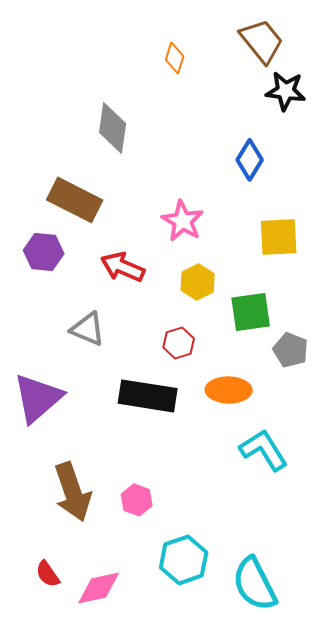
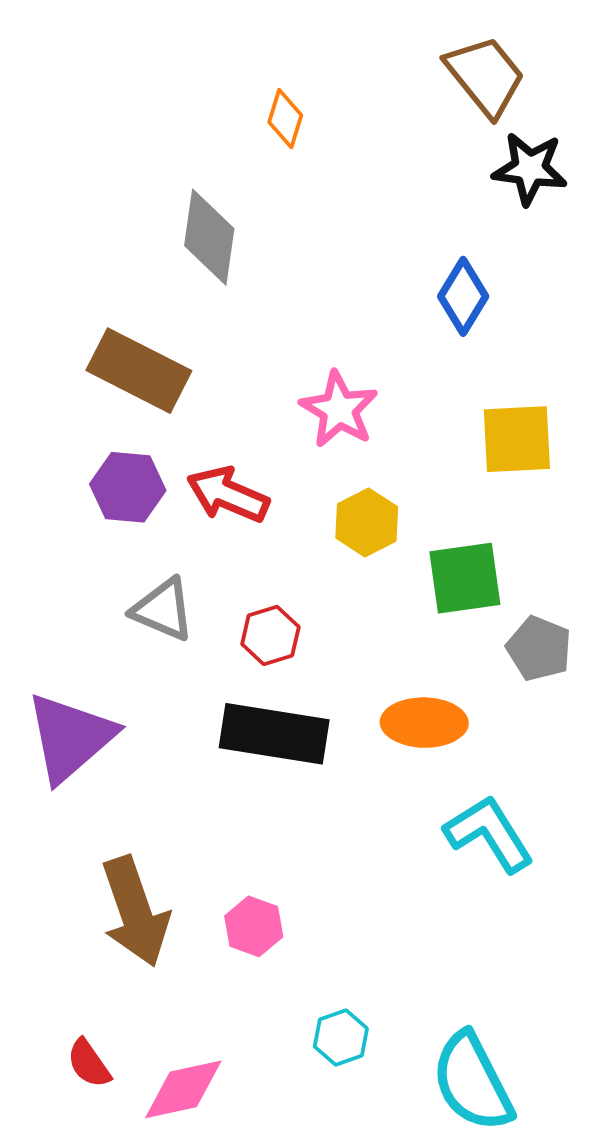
orange diamond: (175, 58) -> (285, 119), moved
purple hexagon: (44, 252) -> (128, 487), moved
red hexagon: (179, 343) -> (270, 635), moved
cyan hexagon: (184, 560) -> (341, 1038), size x0.6

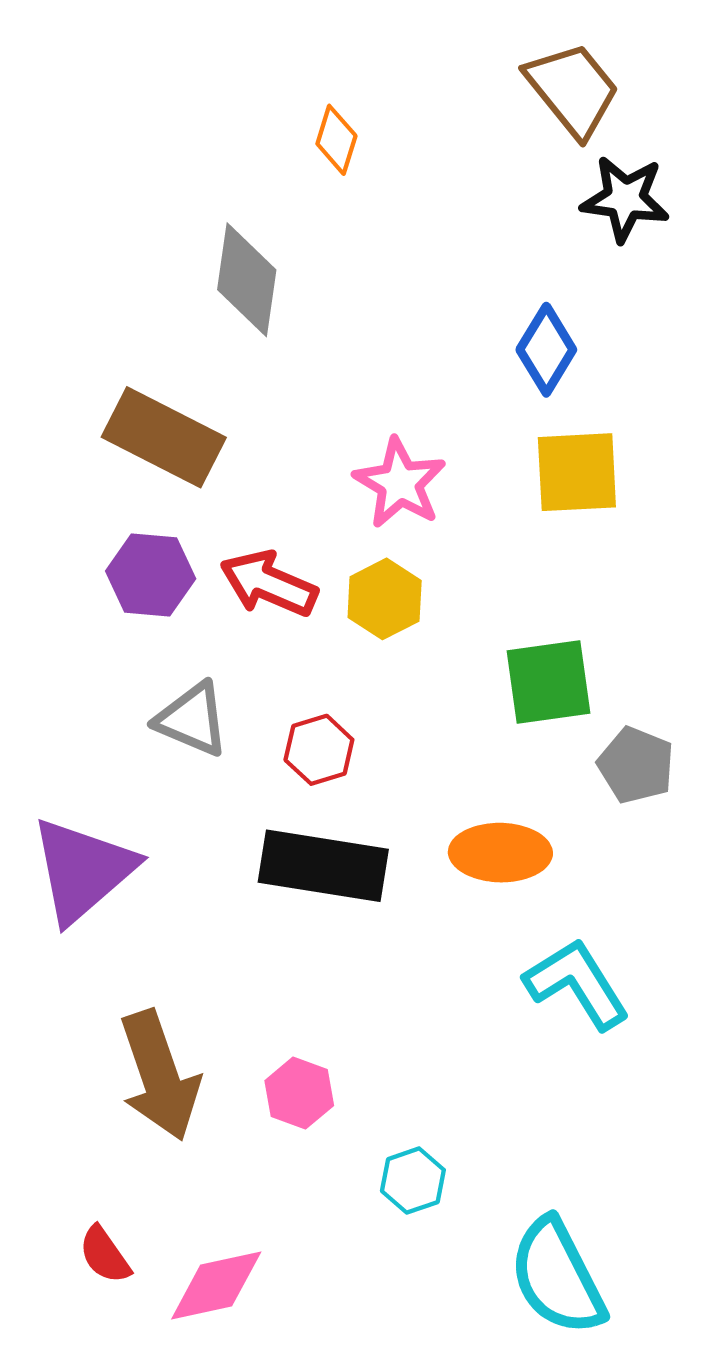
yellow square: (517, 439) -> (577, 472), moved
yellow hexagon: (367, 522) -> (385, 599), moved
cyan hexagon: (341, 1038) -> (413, 1181), moved

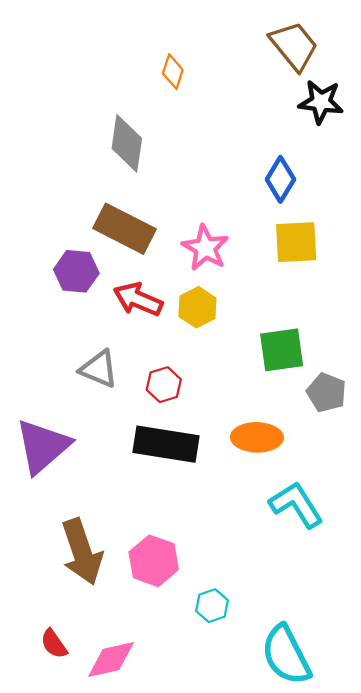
brown rectangle: (164, 437) -> (125, 229), moved
purple hexagon: (151, 575) -> (76, 271), moved
pink hexagon: (299, 1093) -> (154, 561), size x1.4

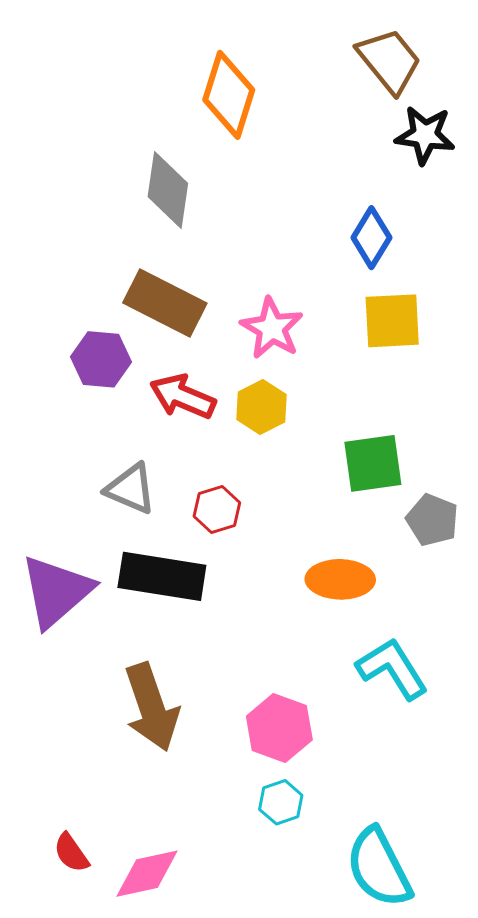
orange diamond: (173, 72) -> (229, 95), size x1.8
black rectangle: (166, 444) -> (162, 576), moved
brown arrow: (82, 552) -> (151, 707), moved
pink hexagon: (154, 561) -> (279, 728), moved

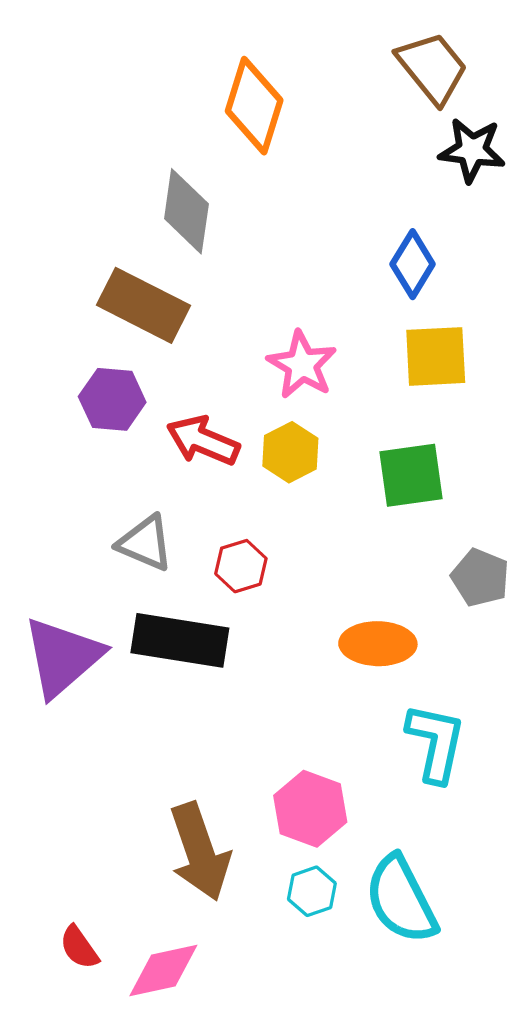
brown rectangle: (165, 303) -> (144, 305), moved
green square: (373, 463) -> (411, 475), moved
cyan L-shape: (392, 669) -> (436, 743), turned 44
brown arrow: (151, 707) -> (200, 852), moved
cyan semicircle: (379, 868) -> (401, 900), moved

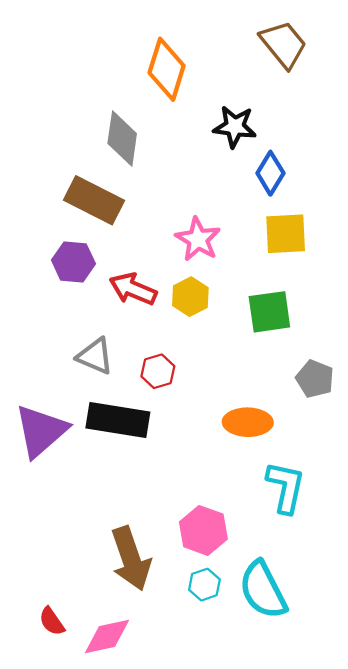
black star: (472, 150) -> (235, 127), moved

